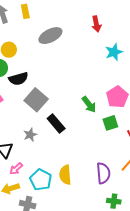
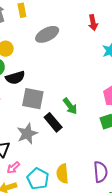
gray square: (36, 100) -> (33, 99), turned -30
green arrow: (89, 104) -> (70, 106), moved
gray star: (30, 135) -> (27, 134), size x1.5

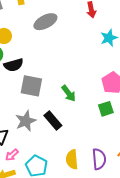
black rectangle: (53, 122) -> (53, 121), moved
yellow semicircle: (62, 174) -> (72, 159), moved

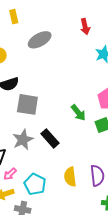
green arrow: (69, 93) -> (78, 113), moved

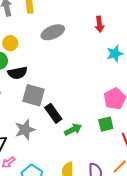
green arrow: (78, 113) -> (73, 130), moved, turned -84
black rectangle: (50, 138) -> (53, 113), moved

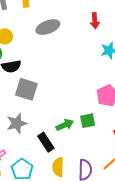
black rectangle: (53, 113) -> (46, 142), moved
green square: (106, 124) -> (88, 121), moved

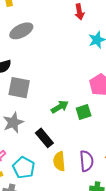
gray ellipse: (48, 27) -> (21, 31), moved
green arrow: (65, 125) -> (60, 107), moved

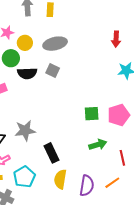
gray square: (19, 88) -> (53, 70), moved, size x0.6
green arrow: (60, 107) -> (98, 145), moved
green square: (84, 112) -> (92, 114), moved

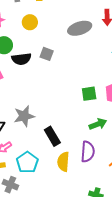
yellow circle: (25, 43) -> (30, 22), moved
gray ellipse: (55, 44) -> (80, 28), moved
purple semicircle: (87, 186) -> (88, 152), moved

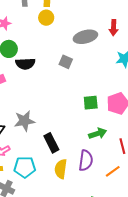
yellow circle: (30, 22) -> (46, 18), moved
gray square: (47, 54) -> (66, 62), moved
cyan pentagon: (27, 162) -> (25, 167), turned 30

